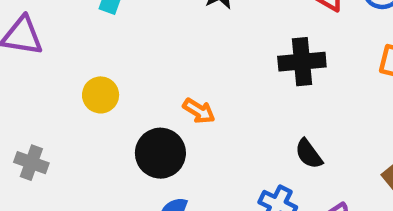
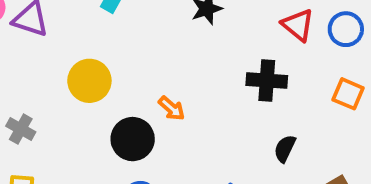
yellow circle: (101, 95) -> (89, 81), size x1.4
black semicircle: (309, 154) -> (285, 149), moved, turned 52

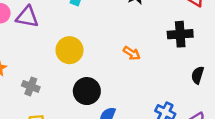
orange arrow: (172, 108) -> (132, 53), moved
black circle: (133, 139) -> (87, 91), moved

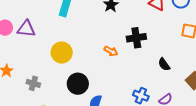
black cross: (180, 34) -> (136, 38), moved
black semicircle: (198, 75) -> (164, 64), turned -48

